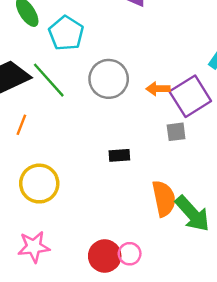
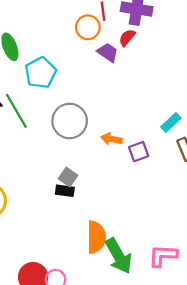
purple square: (190, 96) -> (139, 152), size x0.6
gray square: (176, 132) -> (68, 177), moved, turned 30

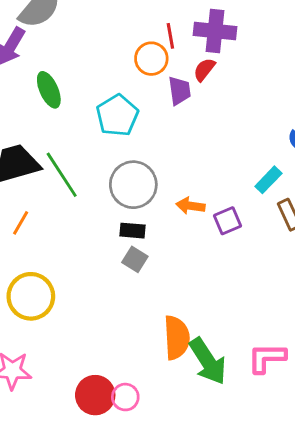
purple trapezoid: (108, 52) -> (179, 91), turned 50
cyan pentagon: (41, 73) -> (117, 115), moved
black rectangle: (65, 191) -> (133, 231), moved

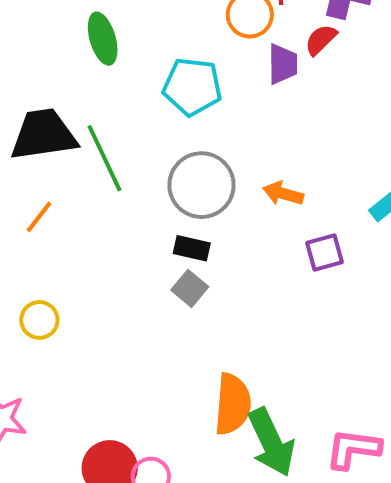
cyan pentagon: (117, 115) -> (192, 87), turned 30
orange arrow: (190, 206) -> (283, 194), moved
yellow circle: (31, 296) -> (39, 320), size x0.6

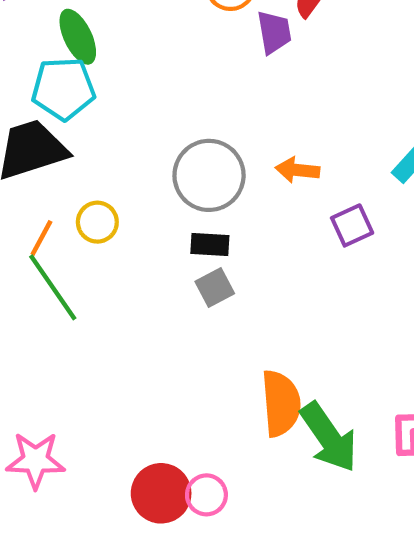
cyan pentagon: (192, 87) -> (63, 89), moved
green line: (105, 158) -> (53, 287), moved
gray square: (190, 288) -> (215, 288), turned 32
yellow circle: (39, 320) -> (97, 222), moved

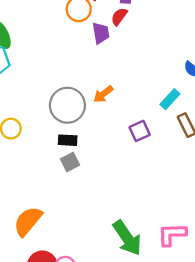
orange arrow: (297, 170) -> (103, 94), moved, turned -45
orange semicircle: (281, 403) -> (28, 221), moved, turned -136

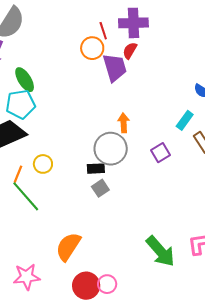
purple trapezoid: (101, 33) -> (115, 68), size x1.4
orange arrow: (103, 94) -> (124, 123), turned 132
gray circle: (67, 105) -> (111, 149), moved

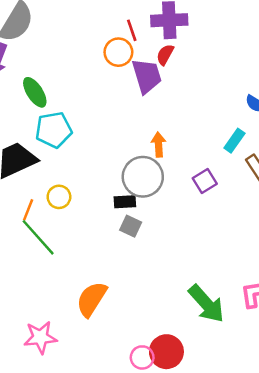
cyan pentagon: (21, 104) -> (54, 130), moved
gray square: (100, 188) -> (131, 226), turned -30
pink circle: (107, 284) -> (142, 357), moved
red circle: (86, 286) -> (166, 352), moved

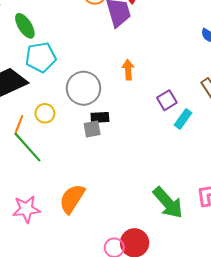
cyan rectangle: (234, 141) -> (183, 119), moved
gray circle: (143, 177) -> (84, 88), moved
gray square: (131, 226) -> (92, 129), moved, turned -36
pink star: (40, 337) -> (26, 209), moved

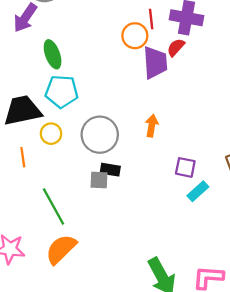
purple square: (167, 100) -> (185, 167), turned 30
yellow circle: (45, 113) -> (51, 134), moved
orange line: (19, 124) -> (23, 157), turned -42
green line: (27, 147) -> (53, 207), moved

